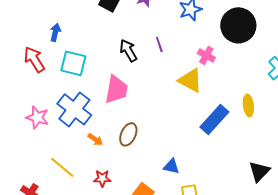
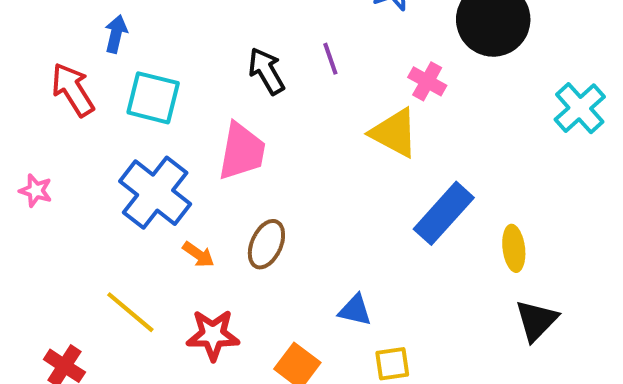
yellow ellipse: (248, 105) -> (514, 248), moved
pink star: (37, 117) -> (36, 191), moved, size x0.7
red star: (102, 178) -> (213, 335), size x1.4

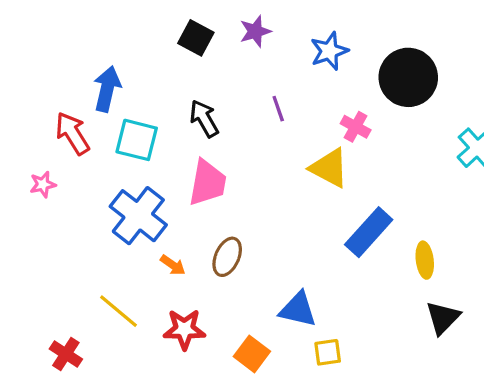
blue arrow: (116, 34) -> (107, 89), size x1.5
black arrow: (266, 71) -> (204, 119), moved
pink star: (36, 191) -> (43, 184), moved, turned -30
blue triangle: (355, 310) -> (298, 309), size x1.4

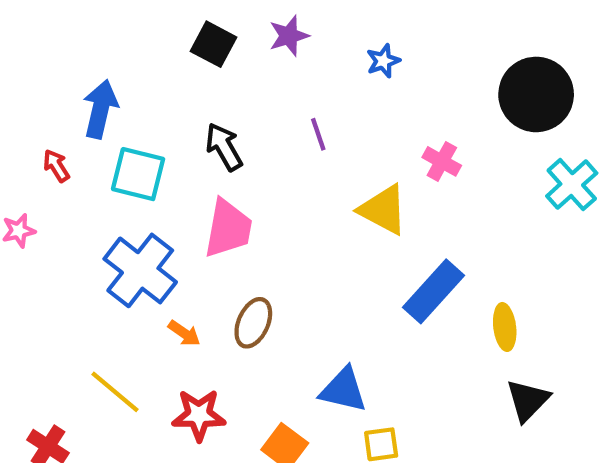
blue star: (329, 51) -> (383, 61), size x0.7
black circle: (408, 77) -> (536, 94), moved
pink cross: (356, 127) -> (442, 161), moved
red arrow: (72, 133) -> (56, 166), size x0.6

